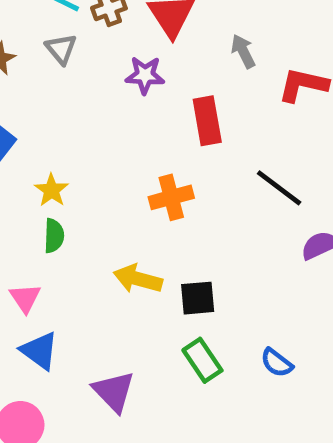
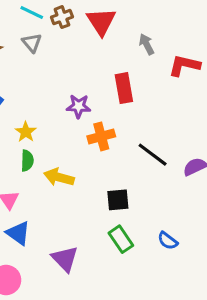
purple star: (145, 75) -> (79, 106), moved
black line: (279, 188) -> (153, 155), moved
yellow arrow: (138, 279) -> (59, 177), moved

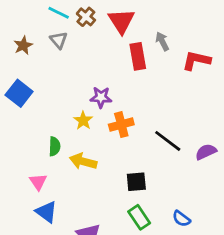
brown cross: (62, 17) -> (86, 17), turned -30
red rectangle: (124, 88) -> (138, 56), moved
yellow star: (26, 132) -> (83, 120), moved

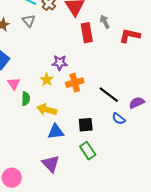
pink triangle: (38, 182) -> (14, 84), moved
blue triangle: (46, 212) -> (56, 132), moved, turned -42
blue semicircle: (181, 219) -> (119, 119), moved

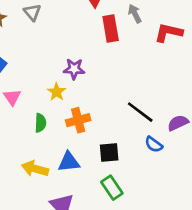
orange cross: (75, 83) -> (78, 120), moved
green semicircle: (26, 99) -> (40, 123), moved
yellow arrow: (47, 110) -> (35, 169), moved

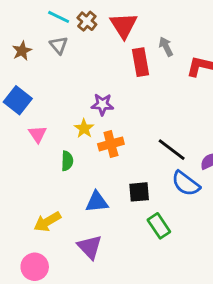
orange cross: (78, 120) -> (111, 144), moved
blue semicircle: (154, 144) -> (186, 184), size x1.5
yellow arrow: (35, 169) -> (47, 222), moved, turned -45
green rectangle: (112, 188) -> (159, 226), moved

